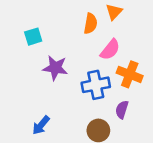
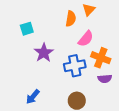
purple star: (55, 68) -> (44, 53), turned 30
purple semicircle: (122, 110) -> (105, 79), moved, turned -112

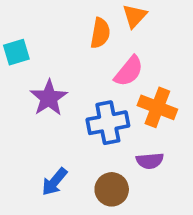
purple semicircle: (105, 79) -> (150, 161), moved
blue arrow: (33, 97) -> (54, 182), moved

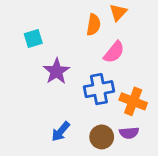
orange cross: (157, 107) -> (133, 101), moved
purple semicircle: (150, 161) -> (129, 133), moved

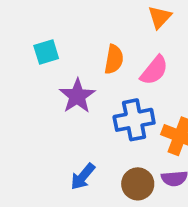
orange semicircle: (93, 25) -> (114, 59), moved

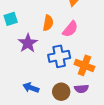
blue arrow: (83, 177) -> (31, 88), turned 70

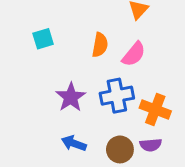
purple star: (28, 43) -> (71, 97), moved

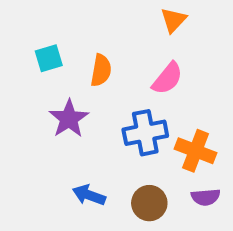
orange semicircle: (100, 45) -> (101, 70), moved
purple star: (71, 97) -> (69, 119), moved
purple semicircle: (151, 145) -> (206, 197), moved

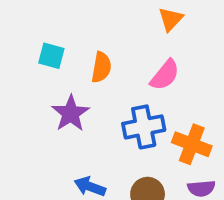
cyan square: (49, 58) -> (51, 56), turned 32

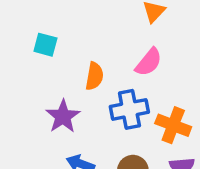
orange semicircle: (101, 67) -> (94, 76), moved
purple star: (71, 113) -> (63, 116), moved

